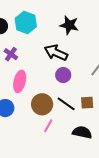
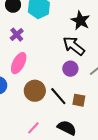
black arrow: (56, 53) -> (74, 46), moved
purple circle: (63, 75) -> (70, 69), moved
pink line: (48, 126) -> (33, 128), moved

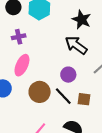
purple cross: (17, 35) -> (19, 37), turned 32
purple circle: (70, 69) -> (68, 75), moved

